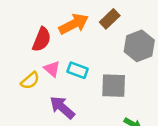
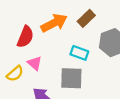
cyan rectangle: (78, 70) -> (79, 53), moved
gray square: (114, 86) -> (71, 78), moved

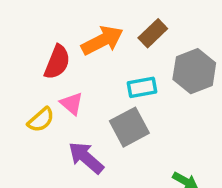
cyan rectangle: (79, 53) -> (142, 87), turned -30
gray square: (71, 78) -> (129, 127), turned -30

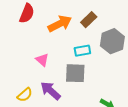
red semicircle: (57, 62) -> (27, 13), moved
yellow semicircle: (41, 120) -> (25, 95), moved
gray square: (129, 127) -> (75, 73), turned 30

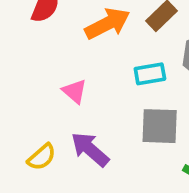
gray square: (75, 73) -> (160, 126), moved

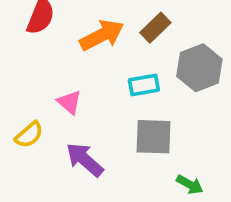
yellow semicircle: (42, 157) -> (29, 135), moved

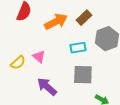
yellow semicircle: (29, 135) -> (18, 63), moved

